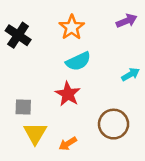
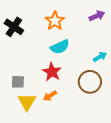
brown circle: (114, 124) -> (90, 82), moved
orange arrow: (68, 144) -> (50, 96), moved

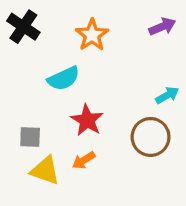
black cross: (14, 27) -> (23, 27), moved
cyan semicircle: (60, 47) -> (64, 78), moved
yellow triangle: (27, 102) -> (45, 170), turned -42

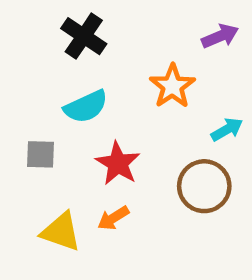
black cross: (23, 27) -> (84, 36), moved
orange star: (92, 35) -> (172, 86), moved
gray square: (30, 137) -> (40, 154), moved

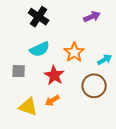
purple arrow: (220, 36) -> (92, 17), moved
orange star: (172, 86) -> (74, 52), moved

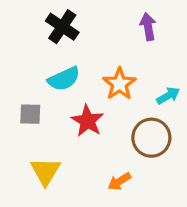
purple arrow: (92, 17) -> (148, 27), turned -77
orange arrow: (52, 100) -> (119, 181), moved
yellow triangle: (28, 107) -> (45, 171), turned 42

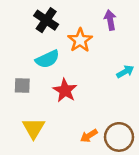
orange star: (119, 84) -> (80, 40), moved
brown circle: (151, 138) -> (119, 137), moved

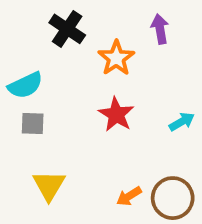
cyan semicircle: (47, 59) -> (25, 85), moved
cyan arrow: (125, 72) -> (182, 122), moved
red star: (65, 90) -> (116, 114), moved

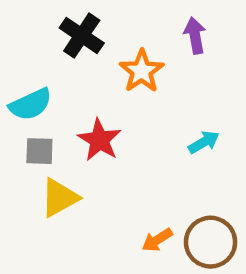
red star: (116, 114) -> (99, 140), moved
cyan arrow: (182, 122) -> (204, 142), moved
yellow triangle: (49, 185) -> (59, 198), moved, turned 30

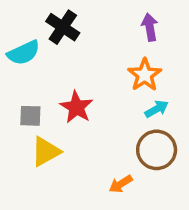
orange star: (142, 71) -> (145, 75), moved
cyan semicircle: (31, 104) -> (24, 53), moved
brown circle: (211, 242) -> (157, 150), moved

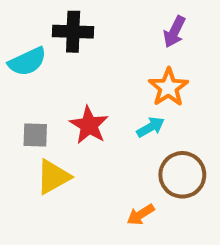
black cross: (63, 27) -> (73, 32), turned -32
purple arrow: (150, 27) -> (174, 32), turned -144
cyan arrow: (157, 109) -> (151, 127), moved

